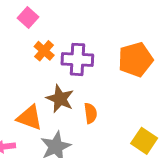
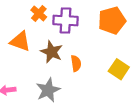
orange triangle: (30, 118) -> (20, 41), moved
yellow square: (144, 141) -> (119, 69), moved

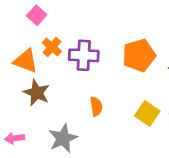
orange triangle: (20, 41) -> (26, 61), moved
brown star: (52, 52) -> (37, 93), moved

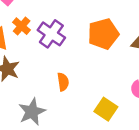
purple cross: (84, 55) -> (51, 34), turned 32
yellow square: (147, 113) -> (106, 109), moved

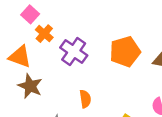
orange cross: (22, 26) -> (44, 34), moved

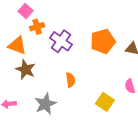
orange cross: (44, 34) -> (37, 27), turned 32

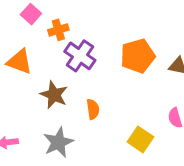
orange cross: (37, 27) -> (58, 30), moved
brown star: (26, 69) -> (54, 95), moved

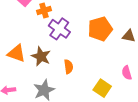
orange triangle: (19, 62) -> (16, 53), moved

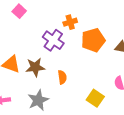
orange cross: (44, 10) -> (70, 22), moved
brown star: (41, 56) -> (35, 67), turned -30

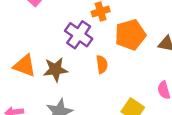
orange semicircle: (62, 77) -> (102, 64), moved

